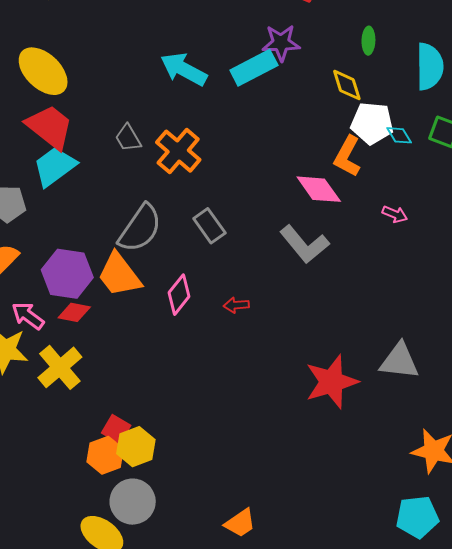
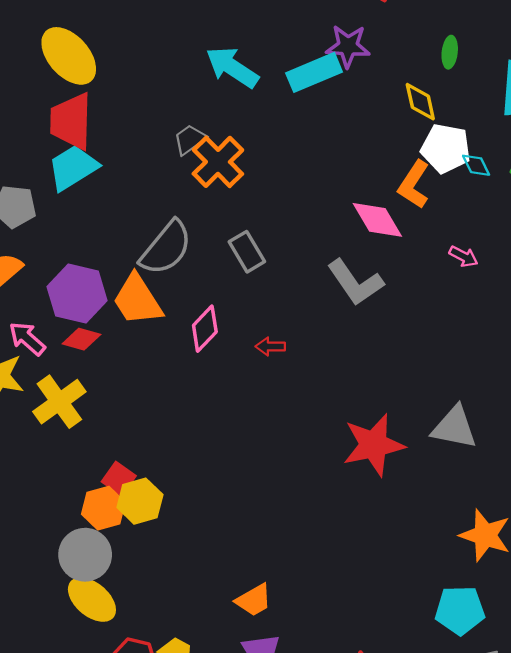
red trapezoid: (50, 127) -> (71, 121), turned -132
gray trapezoid: (128, 138) -> (190, 140), moved, turned 80
gray circle: (133, 502) -> (85, 555), moved

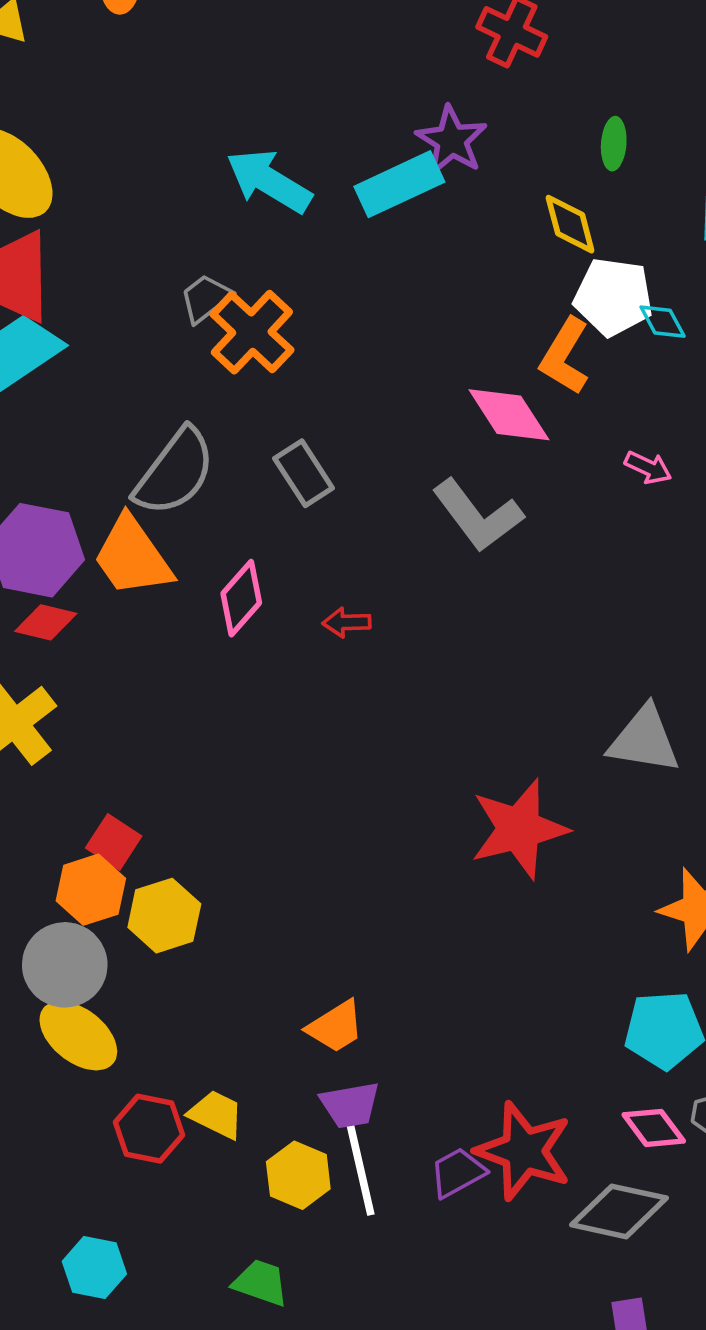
purple star: (348, 46) -> (452, 140), turned 30
red star: (374, 445) -> (519, 829), moved
yellow hexagon: (140, 501) -> (164, 916), moved

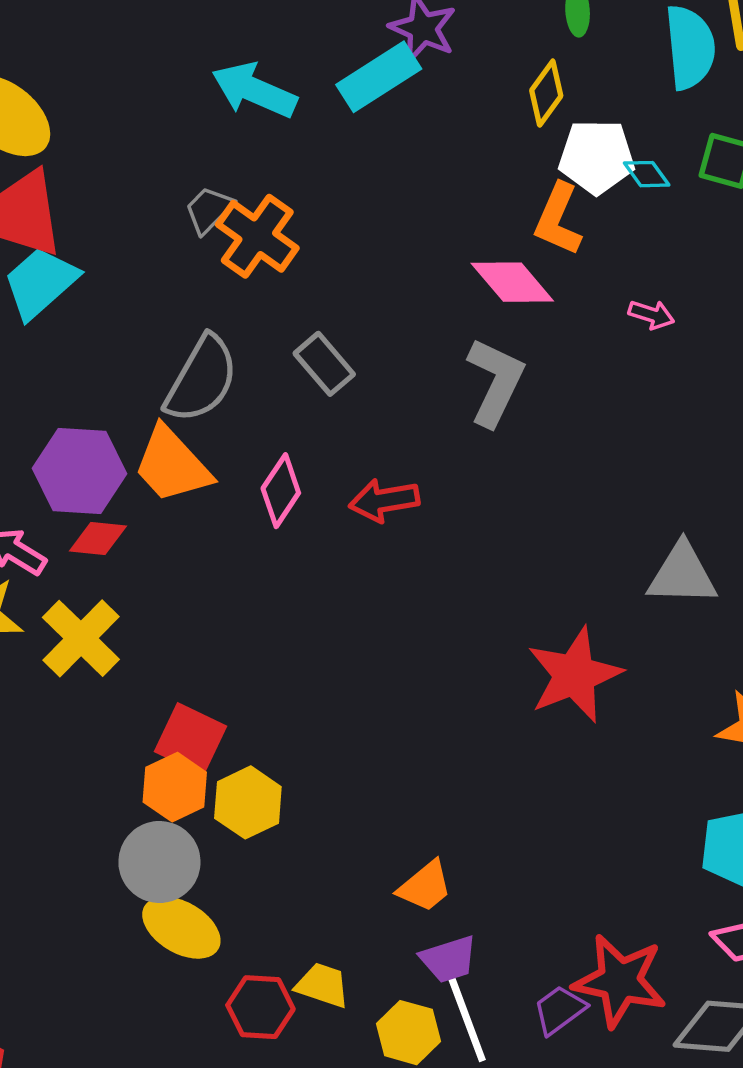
yellow diamond: (570, 224) -> (546, 93), turned 58
gray L-shape: (478, 515) -> (495, 382), turned -110
red arrow: (347, 622) -> (384, 500), size x1.5
red square: (114, 842) -> (190, 739), size x1.4

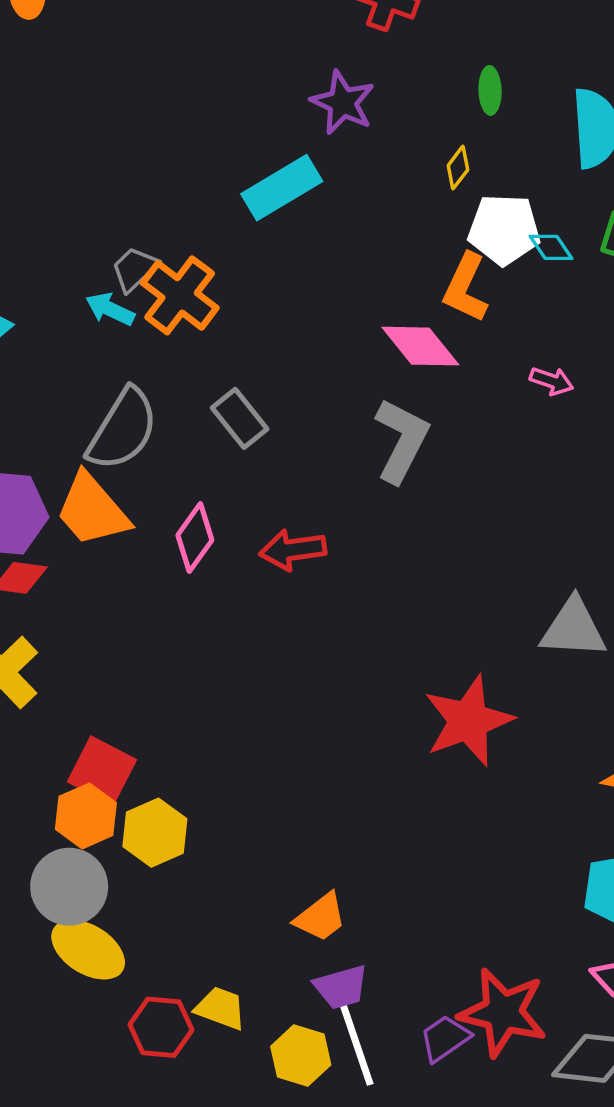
cyan rectangle: (379, 77) -> (282, 188), moved
cyan arrow: (254, 90) -> (110, 309), moved, size x0.6
yellow diamond: (546, 93) -> (458, 168), size x0.7

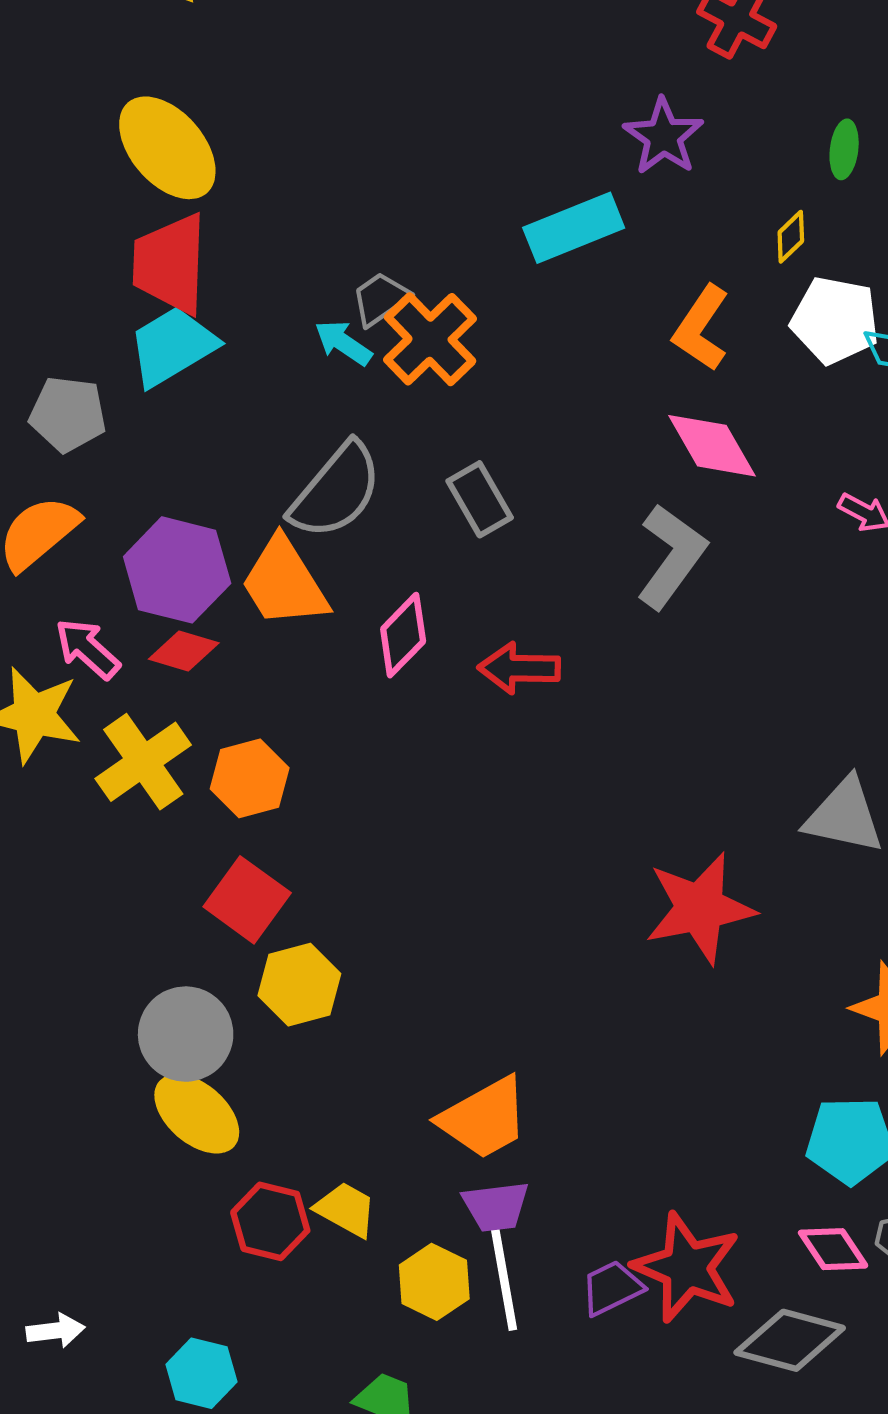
orange L-shape: (466, 288) -> (701, 328), moved
orange hexagon: (86, 816) -> (250, 778), moved
orange trapezoid: (321, 917) -> (484, 1118), size x1.4

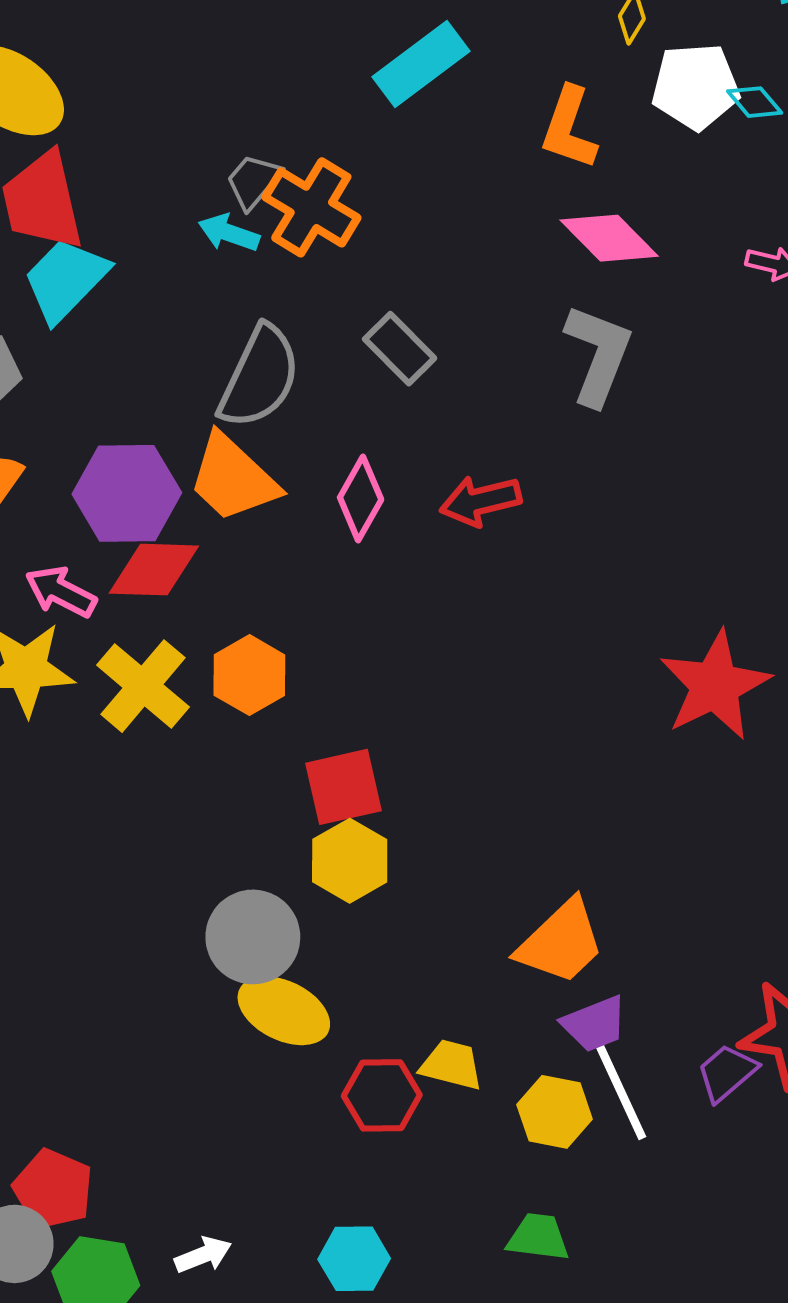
red diamond: (184, 651) -> (154, 570), size x1.4
red square: (247, 900) -> (343, 787), moved, turned -34

